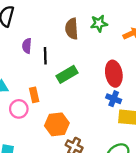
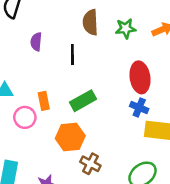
green star: (99, 23) -> (126, 28), moved
black line: (45, 56) -> (72, 55), moved
green rectangle: (67, 74) -> (83, 101), moved

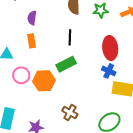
black line: (72, 55) -> (70, 37), moved
orange rectangle: (44, 101) -> (31, 41), moved
orange hexagon: (70, 137) -> (44, 81), moved

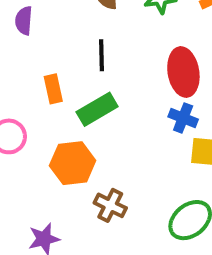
orange rectangle: (31, 41) -> (53, 89), moved
orange hexagon: (44, 81) -> (73, 163), moved

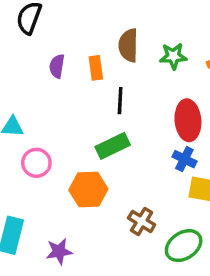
orange rectangle: (53, 89) -> (96, 68), moved
brown cross: (110, 205) -> (142, 221), moved

